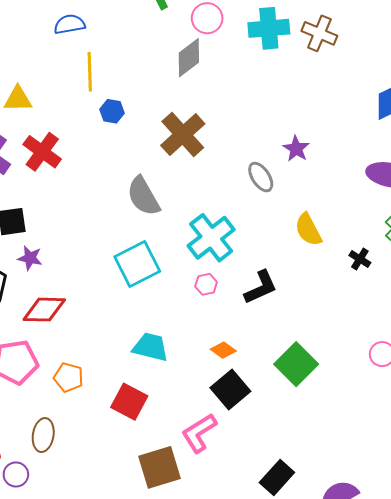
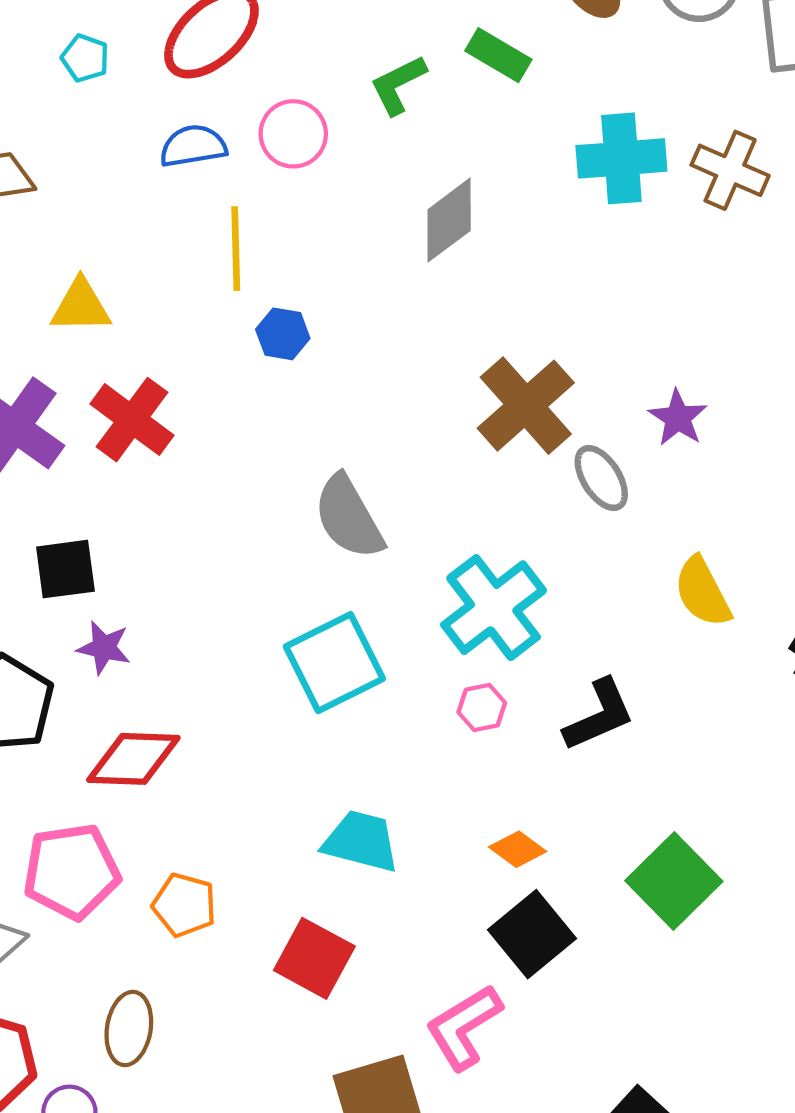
pink circle: (207, 18) -> (293, 134), moved
brown cross: (183, 135) -> (526, 406), moved

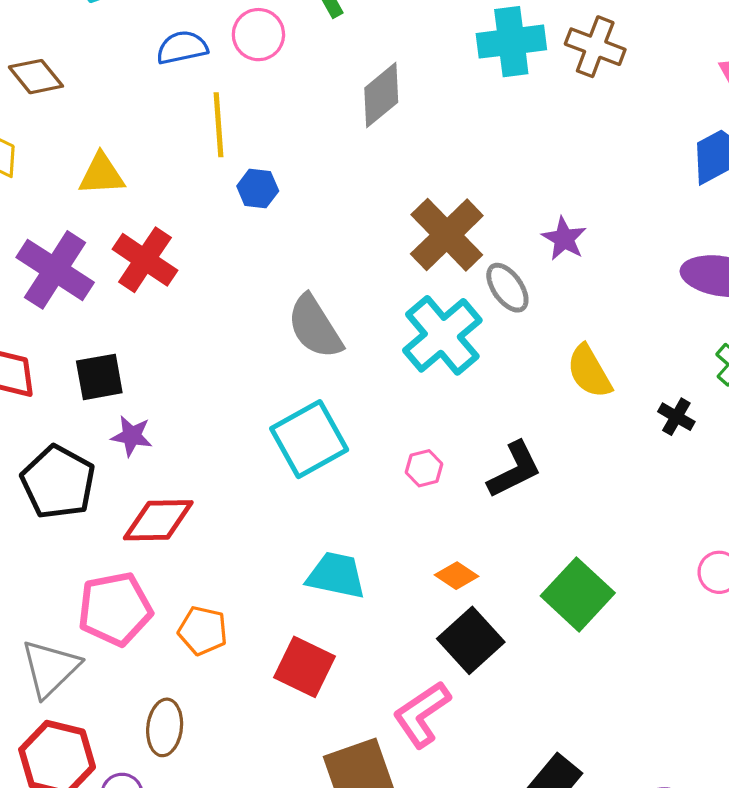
cyan cross: (494, 608) -> (442, 335), moved

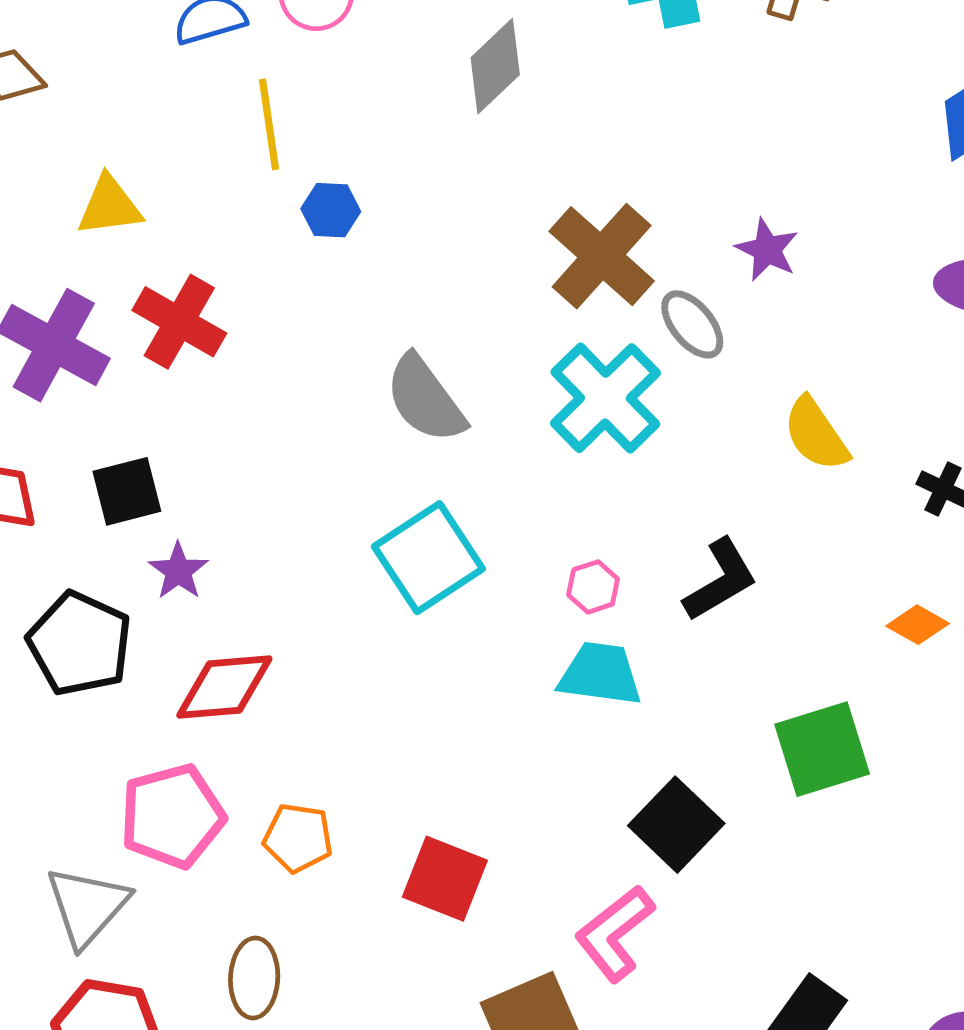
purple star: (132, 436) -> (178, 571), turned 30
cyan trapezoid: (336, 575) -> (600, 674), moved
orange diamond: (457, 576) -> (918, 625), moved
green square: (578, 594) -> (822, 749), turned 34

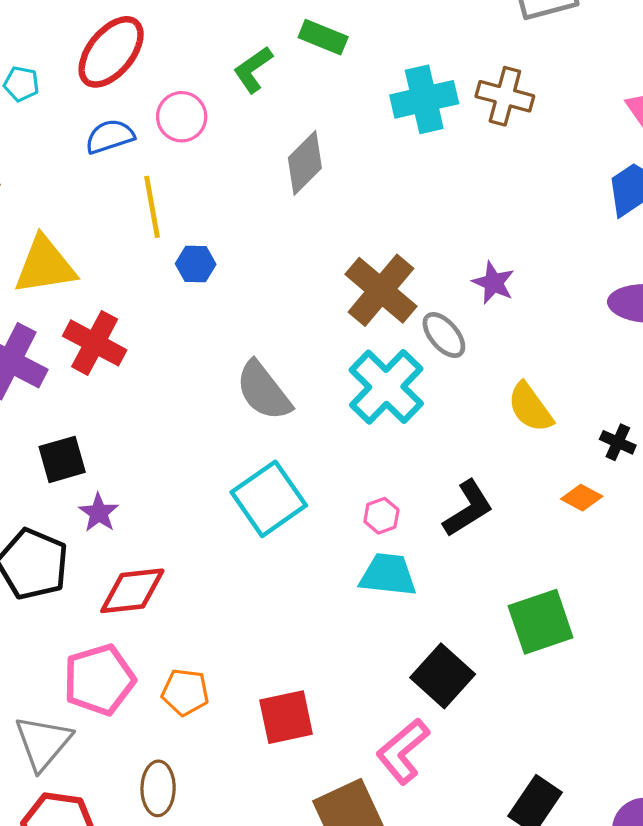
yellow triangle: (110, 206) -> (45, 265), size x1.4
orange diamond: (918, 625) -> (582, 498), moved
red square: (445, 879) -> (286, 717), turned -32

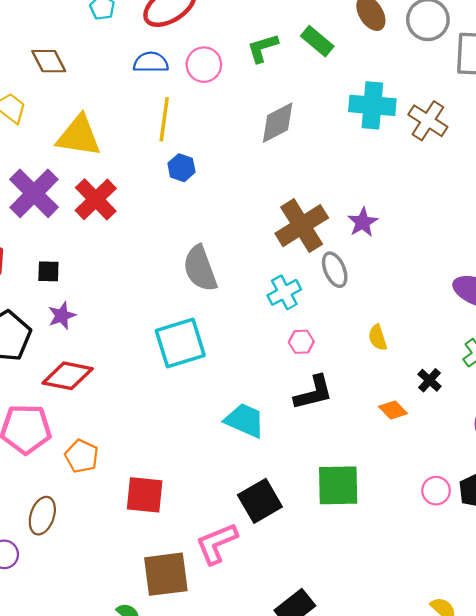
purple star: (493, 283) -> (363, 222), moved
cyan cross: (386, 387) -> (284, 292), size x0.6
yellow semicircle: (530, 407) -> (378, 338), size x0.7
black square: (62, 459) -> (48, 271), size x0.7
pink hexagon: (381, 516) -> (301, 342), moved

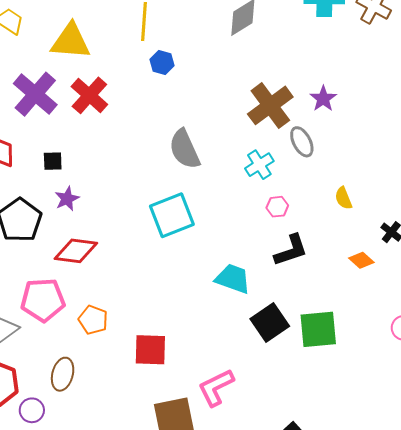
black square: (260, 501) -> (270, 322), moved

